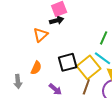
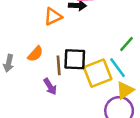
brown line: (86, 87) -> (59, 65), moved, turned -42

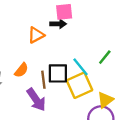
cyan line: (117, 68) -> (81, 67), moved
purple arrow: (50, 87) -> (36, 100), size x1.5

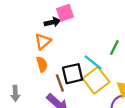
black arrow: (58, 24) -> (52, 22), moved
orange semicircle: (21, 70) -> (42, 64), moved, turned -42

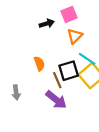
pink square: (65, 13) -> (69, 14), moved
orange triangle: (43, 41) -> (75, 36), moved

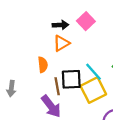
pink square: (69, 14) -> (86, 21), turned -35
orange triangle: (75, 36) -> (61, 43), moved

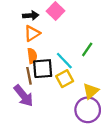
orange semicircle: (43, 65) -> (32, 56), moved
yellow square: (93, 90) -> (65, 79), size x0.7

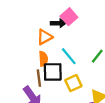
black arrow: (31, 15) -> (58, 23), moved
cyan line: (64, 61) -> (69, 56), moved

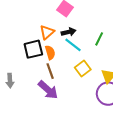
black arrow: (58, 23) -> (69, 32), moved
black square: (53, 72) -> (33, 49), moved

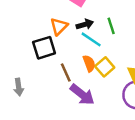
green line: (99, 39) -> (111, 26), moved, turned -40
orange semicircle: (50, 52) -> (89, 63), moved
purple arrow: (48, 90) -> (82, 95), moved

